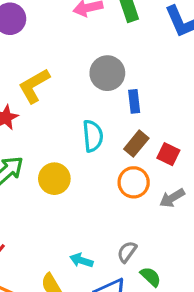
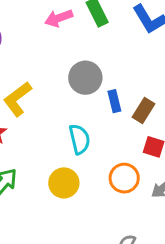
brown rectangle: (136, 144) -> (143, 110), moved
yellow circle: (54, 179) -> (64, 183), moved

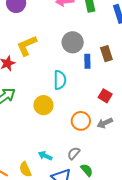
brown rectangle: (143, 110) -> (106, 54), moved, turned -63
orange circle: (124, 178) -> (81, 121), moved

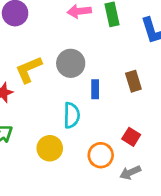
gray circle: (73, 42) -> (71, 63), moved
blue rectangle: (87, 61) -> (95, 89), moved
orange circle: (81, 121) -> (101, 155), moved

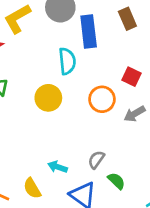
blue rectangle: (95, 89) -> (89, 31), size x1.6

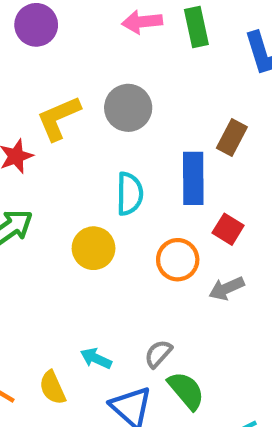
brown rectangle: (127, 19) -> (232, 137), turned 45
blue rectangle: (89, 31) -> (193, 178), moved
green semicircle: (116, 181) -> (186, 391), size x1.4

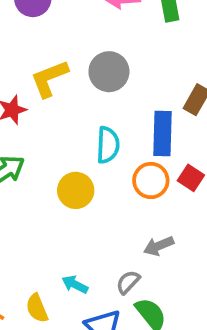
orange circle: (178, 260) -> (151, 181), moved
gray arrow: (227, 288) -> (159, 246), moved

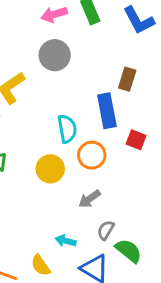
gray circle: (109, 72) -> (55, 55), moved
orange circle: (151, 181) -> (92, 155), moved
gray arrow: (159, 246) -> (90, 199), moved

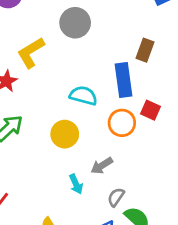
cyan semicircle: (67, 129) -> (83, 96), turned -68
orange circle: (92, 155) -> (122, 123), moved
cyan arrow: (66, 241) -> (76, 184), moved, turned -132

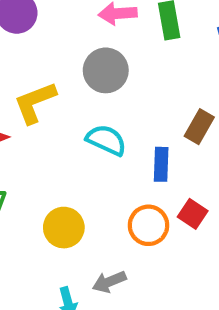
blue rectangle: (123, 80) -> (161, 164), size x0.7
cyan semicircle: (83, 96) -> (106, 140), moved

